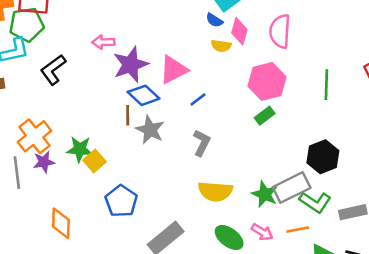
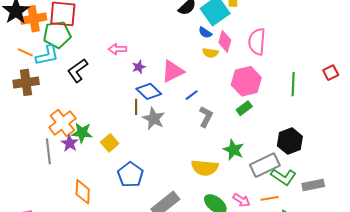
purple star: (131, 65) -> (139, 67), size x0.5
gray L-shape: (202, 143) -> (206, 117), moved
green star: (80, 149) -> (82, 133), moved
purple star: (44, 162) -> (70, 143), turned -30
green star: (265, 194) -> (233, 150), moved

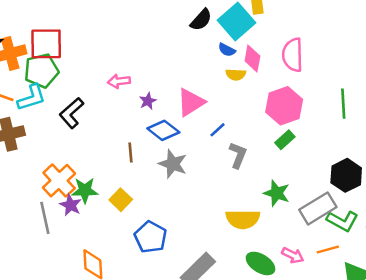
brown line: (136, 107) -> (131, 152), moved

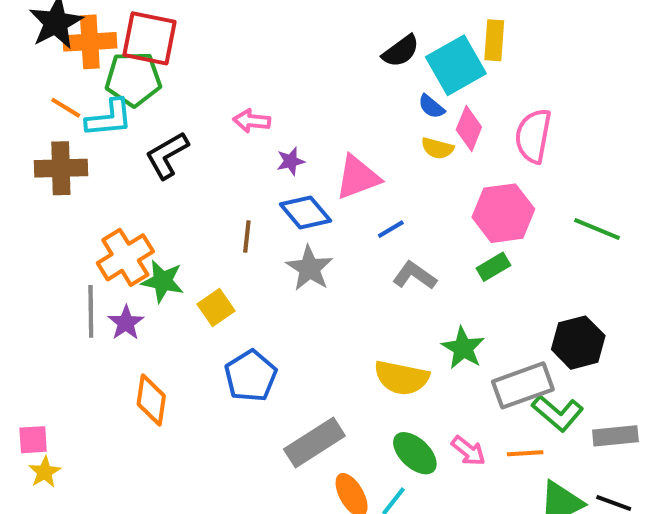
green line: (343, 104) -> (597, 229), turned -76
gray L-shape: (238, 155) -> (415, 276), turned -88
purple star: (71, 205) -> (126, 323), moved

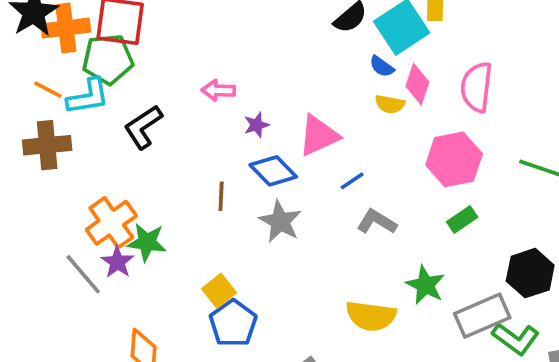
green rectangle: (493, 267) -> (462, 219), moved
yellow square: (216, 307) -> (219, 291), moved
gray line: (91, 311) -> (83, 274), turned -36
purple star: (126, 323) -> (117, 262), moved

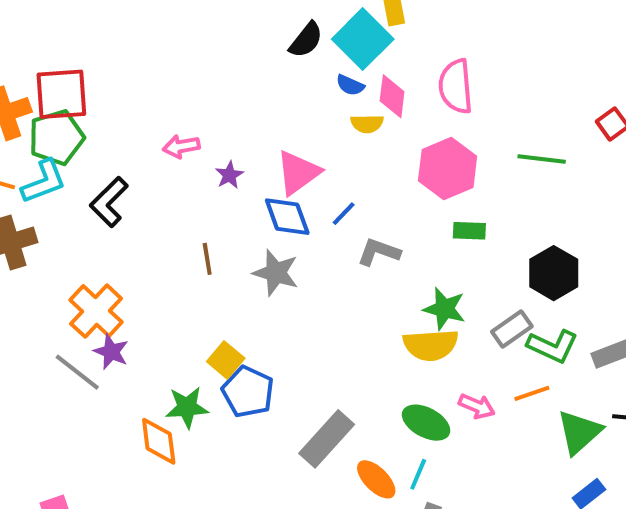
blue diamond: (273, 171) -> (287, 217), moved, turned 36
green rectangle: (462, 219) -> (469, 231), turned 48
green star: (147, 242) -> (187, 407), moved
yellow semicircle: (371, 316) -> (431, 345), moved
gray rectangle: (482, 316) -> (512, 329), size x0.7

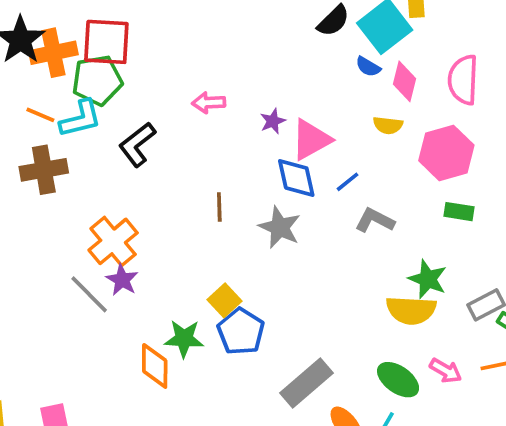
yellow semicircle: (367, 124) -> (388, 125), moved
purple star: (229, 175) -> (273, 121), moved

